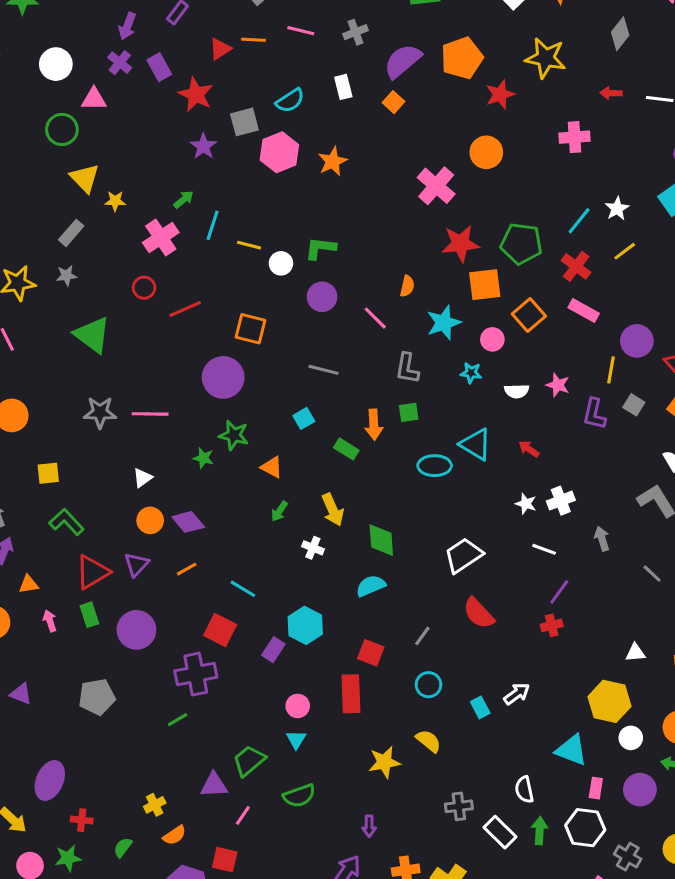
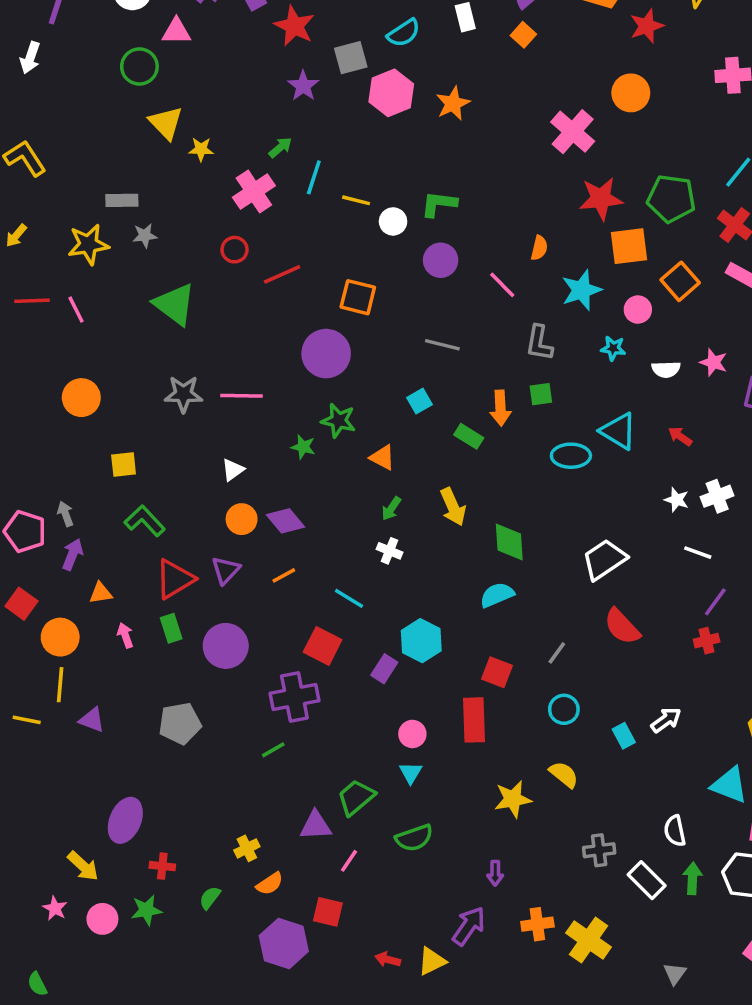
gray rectangle: (71, 233) -> (122, 200), moved, turned 48
white cross: (313, 548) -> (390, 551), moved

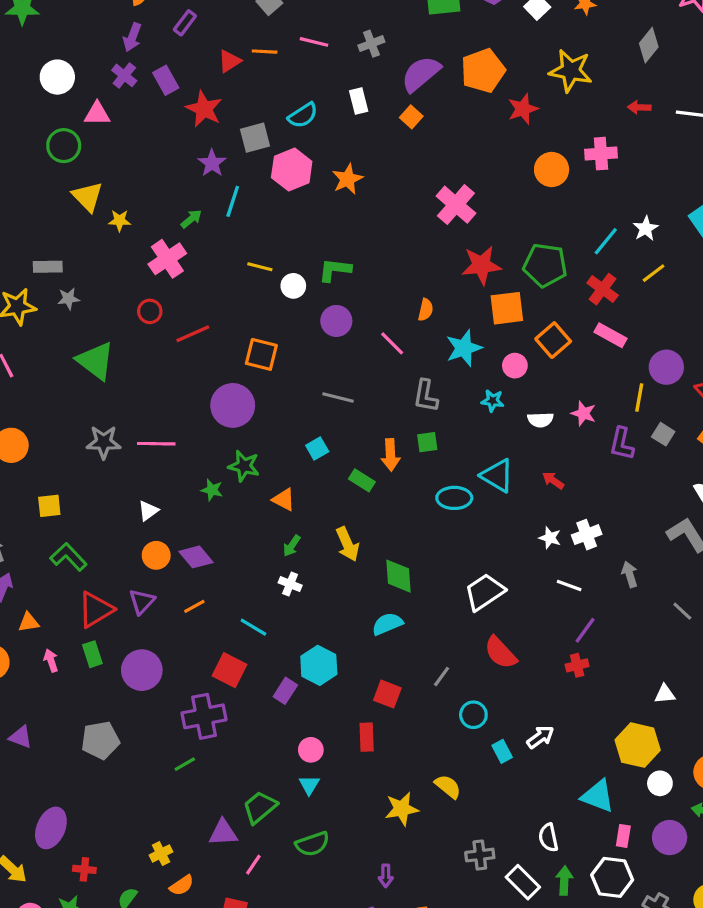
orange circle: (631, 93) -> (552, 169), moved
cyan line: (314, 177) -> (233, 201), moved
cyan circle: (564, 709) -> (473, 715), moved
red rectangle: (474, 720) -> (367, 737), size x0.7

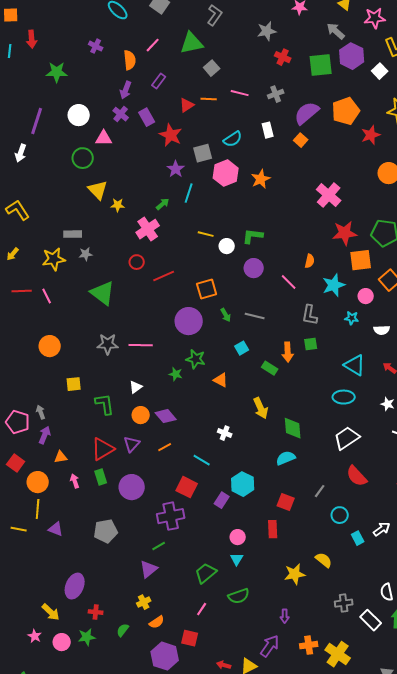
orange square: (261, 354) -> (207, 289), turned -30
cyan ellipse: (454, 498) -> (344, 397), moved
green arrow: (292, 546) -> (226, 315), moved, turned -64
green L-shape: (68, 557) -> (105, 404), moved, turned 35
purple triangle: (223, 833) -> (149, 569), moved, turned -36

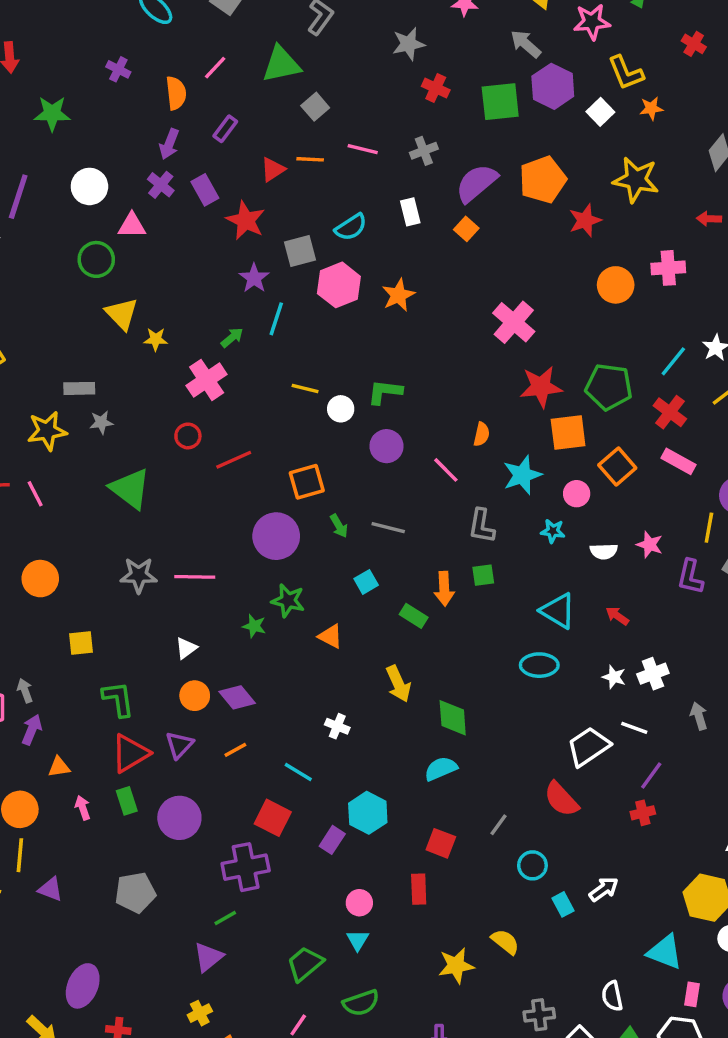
green L-shape: (105, 404) -> (118, 699), moved
white trapezoid: (347, 438) -> (588, 747), moved

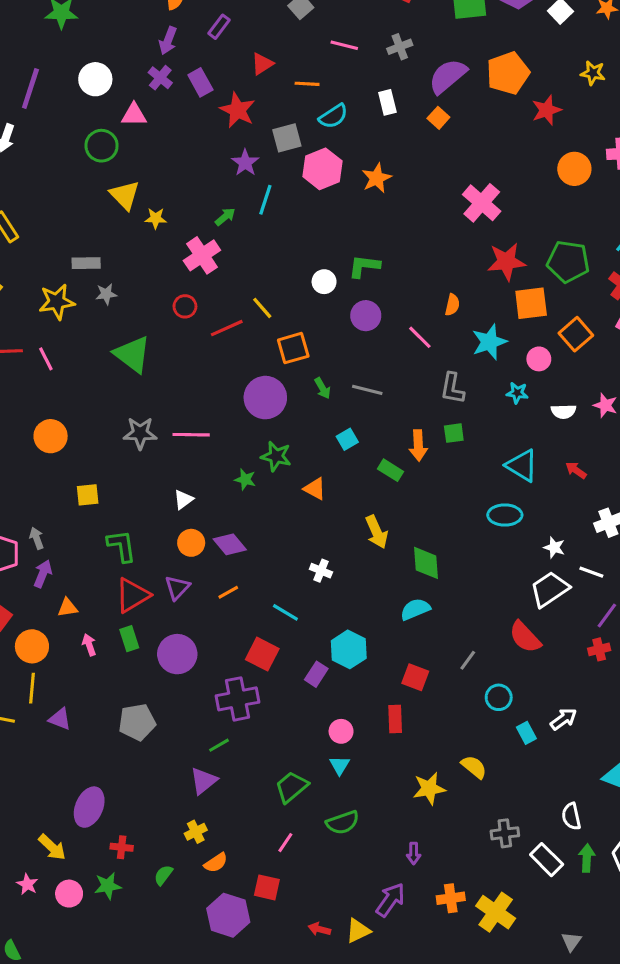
orange line: (310, 159) -> (307, 84), moved
yellow star: (636, 180) -> (593, 73), size x0.6
yellow line: (305, 388) -> (262, 308), moved, turned 35
white star: (614, 677) -> (554, 547), moved

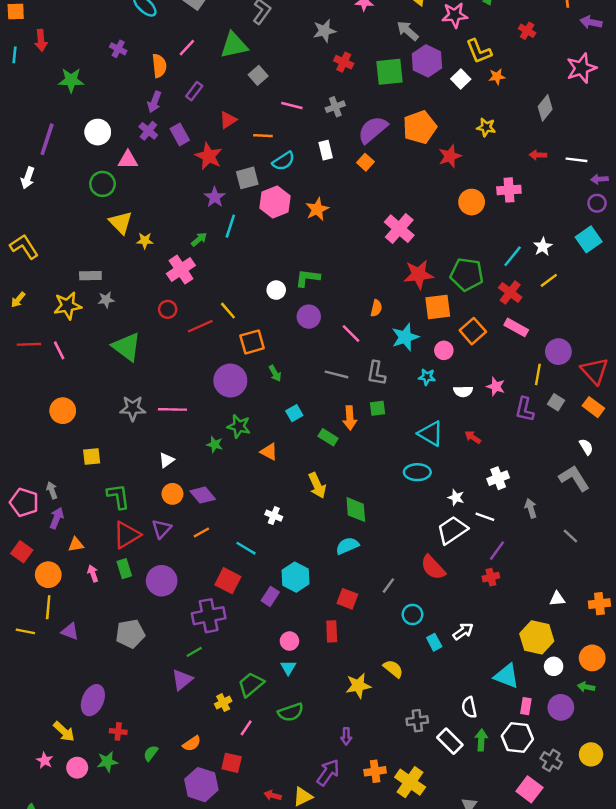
gray line: (367, 390) -> (337, 374), moved
yellow cross: (196, 832) -> (223, 703), moved

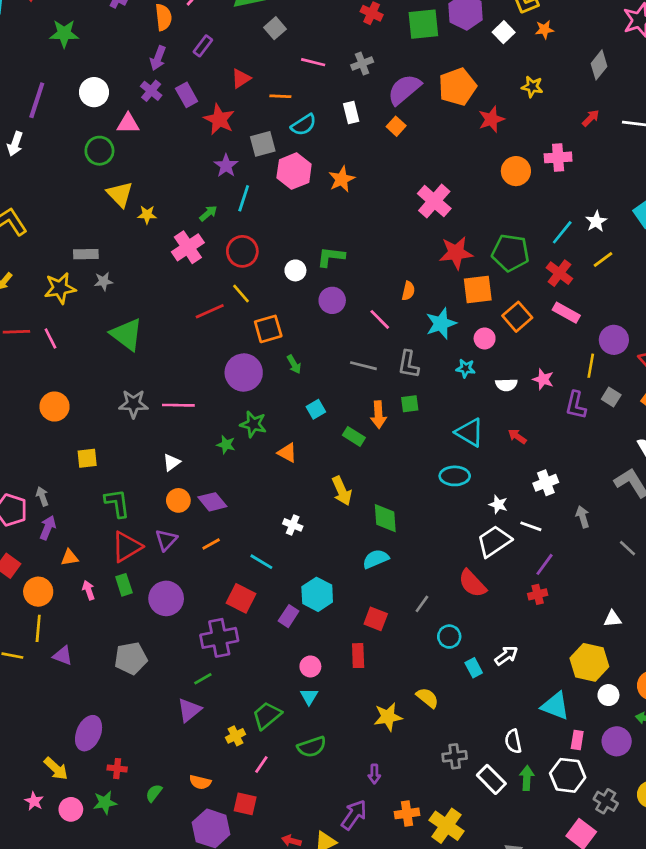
red arrow: (538, 155) -> (591, 118), turned 133
red circle: (168, 309) -> (242, 251), moved, size x1.5
orange semicircle: (192, 744) -> (200, 782), turned 48

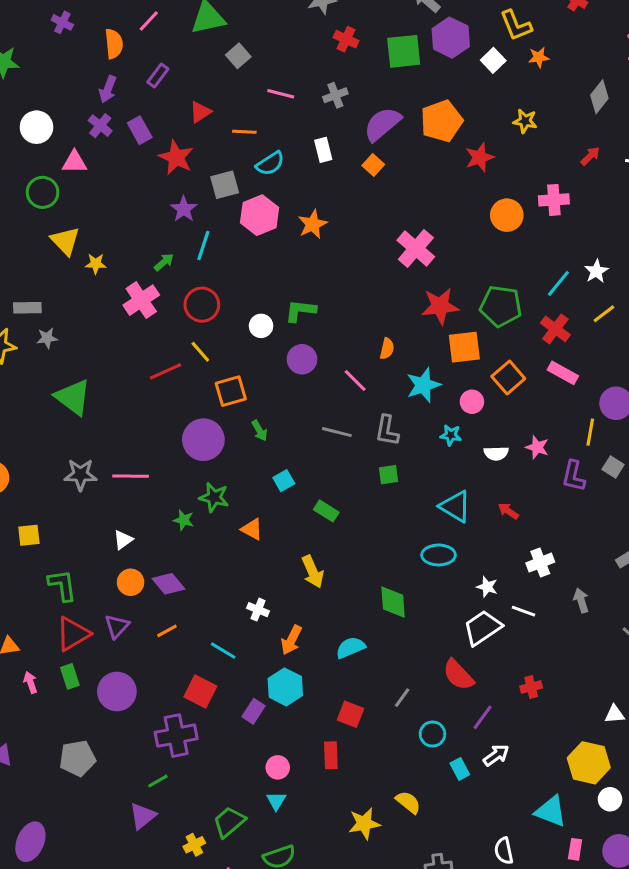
orange arrow: (378, 415) -> (291, 640), moved, turned 30
green diamond: (385, 518) -> (393, 602), moved
purple line: (544, 564) -> (483, 717), moved

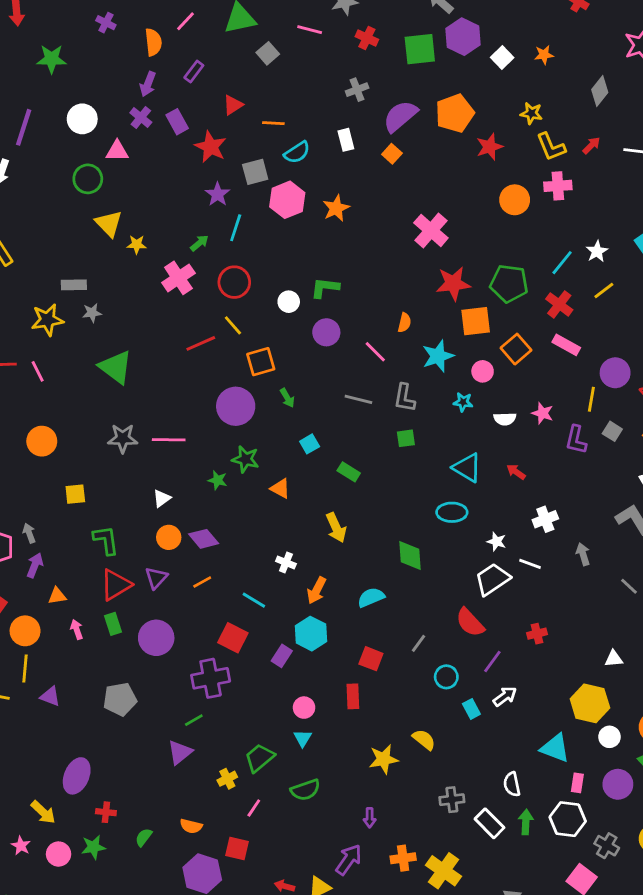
yellow L-shape: (516, 25) -> (551, 147), moved
pink line: (281, 94) -> (310, 30), moved

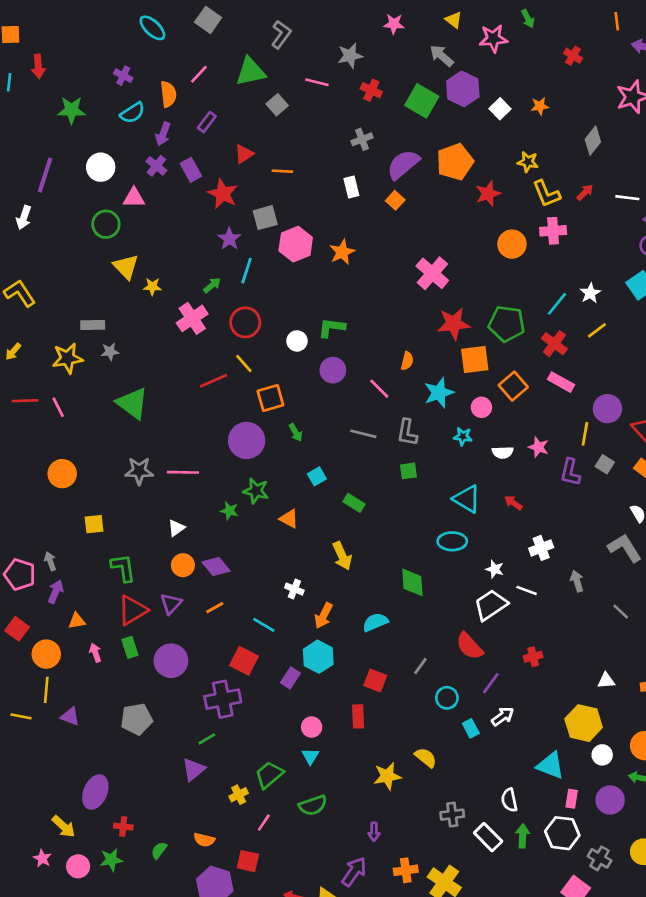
green square: (420, 49) -> (422, 101), turned 36
cyan semicircle: (297, 152) -> (132, 113), moved

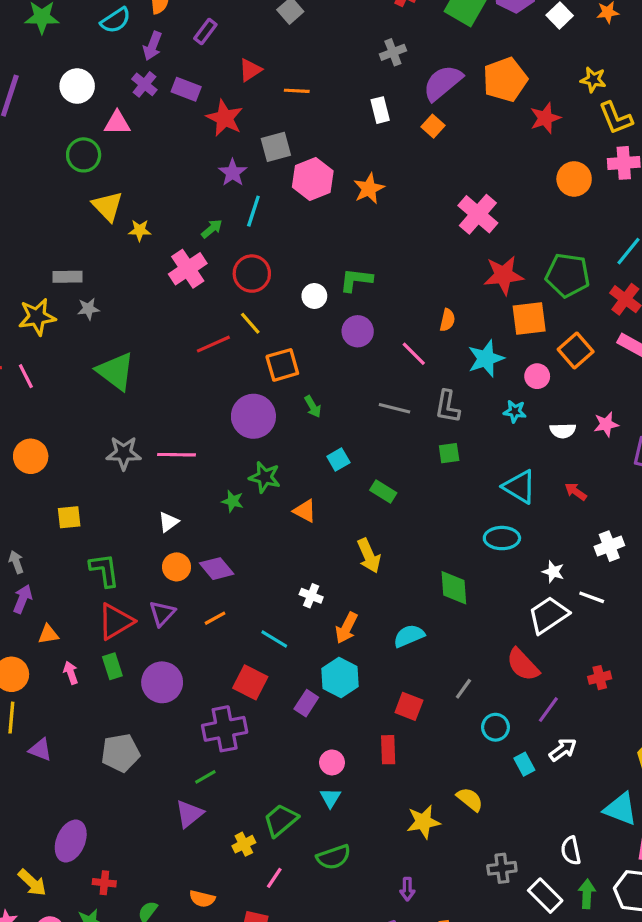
purple rectangle: (191, 170) -> (186, 89), turned -40
pink star: (538, 447) -> (606, 424), turned -30

